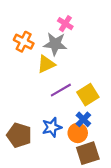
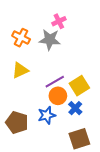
pink cross: (65, 24) -> (59, 21), turned 32
yellow triangle: (46, 64) -> (20, 70), moved
orange circle: (78, 133) -> (58, 96), moved

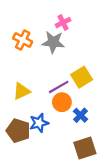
yellow triangle: (20, 70) -> (22, 91), moved
yellow square: (79, 86) -> (82, 77), moved
blue star: (47, 115) -> (39, 123), moved

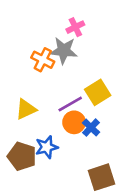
orange cross: (23, 40) -> (43, 60), moved
blue cross: (80, 115) -> (91, 128), moved

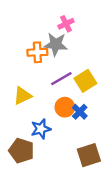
orange cross: (43, 60) -> (37, 52), turned -30
purple line: (70, 104) -> (61, 79), moved
brown pentagon: (22, 156) -> (21, 151), moved

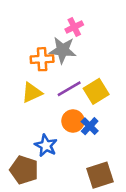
yellow triangle: (23, 96) -> (32, 93), moved
blue star: (41, 129) -> (46, 145), turned -30

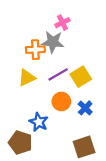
blue cross: (90, 126) -> (85, 108), moved

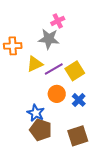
orange cross: (35, 50) -> (13, 46), moved
yellow triangle: (27, 78) -> (35, 64), moved
brown pentagon: (20, 143) -> (41, 130), moved

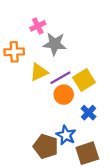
pink cross: (58, 21) -> (38, 26), moved
orange circle: (57, 94) -> (64, 95), moved
blue star: (36, 113) -> (66, 135), moved

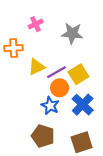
gray star: (55, 44) -> (72, 33), moved
blue cross: (88, 113) -> (83, 105), size x1.5
blue star: (66, 135) -> (50, 106), moved

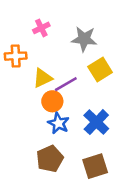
yellow square: (78, 74) -> (100, 69), moved
orange circle: (60, 88) -> (52, 101), moved
brown pentagon: (43, 136) -> (50, 159), turned 30

